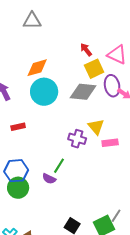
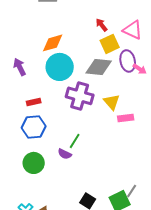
purple cross: (77, 139) -> (80, 96), moved, size x1.5
blue hexagon: (16, 171) -> (34, 127), moved

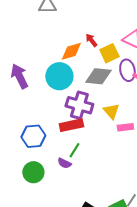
red arrow: (102, 25) -> (91, 40), moved
orange diamond: (53, 43) -> (71, 51), moved
purple arrow: (20, 67) -> (19, 76), size x1.4
red rectangle: (34, 102) -> (71, 125), moved, size x1.6

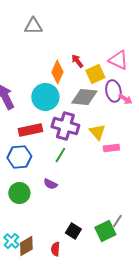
orange diamond: (71, 51) -> (57, 72), turned -50
red rectangle: (71, 125) -> (30, 130), moved
green line: (74, 150) -> (60, 155), moved

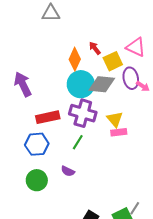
cyan circle: (45, 97) -> (81, 84), moved
pink rectangle: (111, 148) -> (119, 132), moved

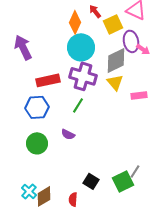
gray diamond: (102, 84) -> (116, 60), moved, turned -32
pink rectangle: (119, 132) -> (139, 95), moved

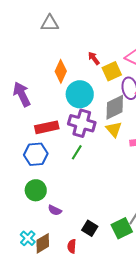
orange diamond: (75, 22) -> (61, 71), moved
purple semicircle: (68, 134) -> (55, 210), moved

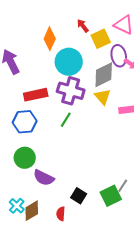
purple semicircle: (55, 210) -> (44, 178), size x1.5

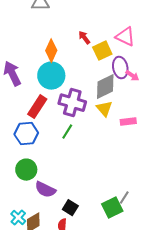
cyan circle: (69, 62) -> (51, 76), moved
red rectangle: (36, 95) -> (37, 107), turned -45
black square: (79, 196) -> (70, 208), moved

